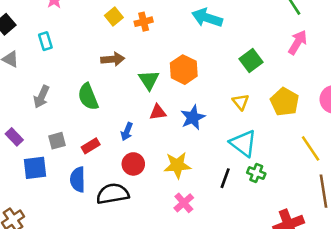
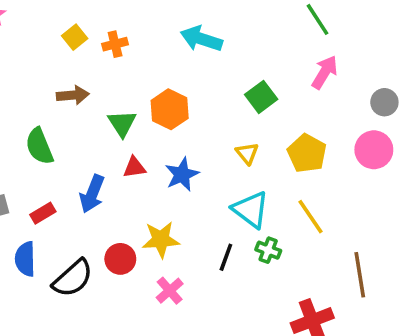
blue arrow: (127, 132) -> (92, 194), size x1.5
yellow line: (311, 148) -> (310, 217), moved
red circle: (133, 164) -> (120, 259), moved
black semicircle: (113, 194) -> (73, 278), turned 148

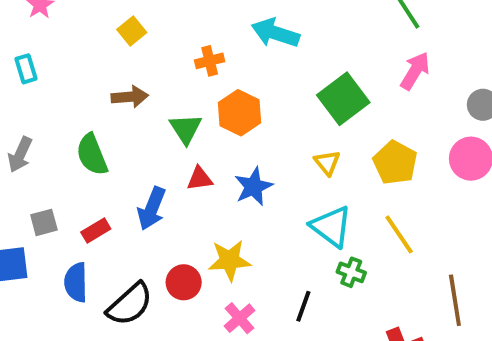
orange cross: (115, 44) -> (210, 61), moved
green square: (261, 97) -> (343, 99), size x1.4
black line: (226, 257) -> (303, 306), moved

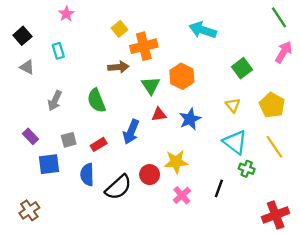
orange cross: (210, 61) -> (144, 46), moved, size x1.6
green square: (343, 99) -> (242, 68), size x0.7

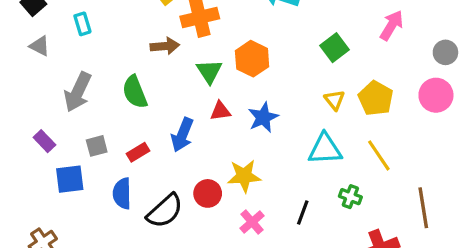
gray arrow: (55, 101) -> (78, 92), size x1.4
yellow triangle: (233, 105) -> (334, 100), moved
cyan triangle: (235, 142) -> (325, 149), turned -40
green cross: (247, 169) -> (350, 197), moved

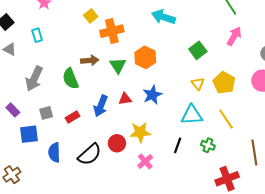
brown arrow: (165, 46) -> (90, 60), moved
red triangle: (220, 111) -> (125, 99), moved
blue semicircle: (122, 193) -> (54, 152), moved
black line: (303, 212) -> (178, 145), moved

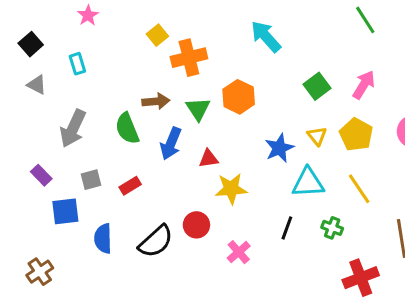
cyan arrow: (163, 17) -> (266, 37), turned 30
pink arrow: (234, 36) -> (364, 85), moved
blue star: (152, 95) -> (279, 148), moved
blue arrow: (101, 106) -> (171, 144), moved
yellow star: (140, 132) -> (231, 189), moved

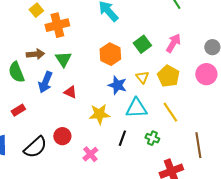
orange hexagon: (239, 97) -> (110, 54), moved
blue star: (279, 148) -> (117, 85), turned -30
red triangle: (209, 159) -> (70, 92), turned 32
yellow star: (231, 189) -> (99, 114), moved

